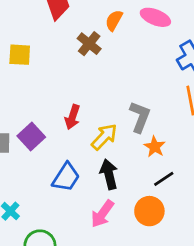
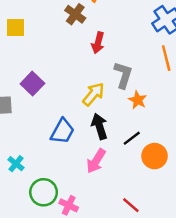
red arrow: (72, 117) -> (98, 43), moved
purple square: (31, 137) -> (32, 84), moved
black line: (164, 179) -> (132, 138), moved
orange circle: (149, 211) -> (155, 156), moved

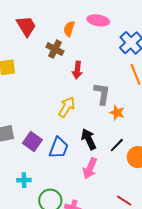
purple square: (32, 84) -> (32, 141), moved
yellow arrow: (93, 94) -> (67, 107), moved
cyan cross: (16, 164) -> (24, 180), turned -32

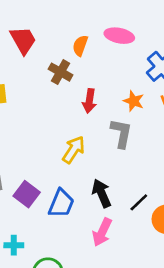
orange star: (117, 113) -> (134, 101), moved

